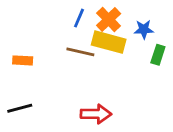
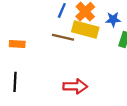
black line: (20, 108) -> (15, 82), turned -72

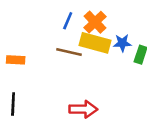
blue star: (113, 19) -> (122, 43), moved

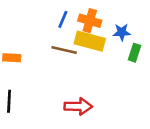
orange cross: (95, 22) -> (90, 21), turned -30
blue star: (122, 43) -> (122, 32), moved

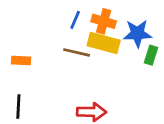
blue star: (122, 32) -> (137, 33), size x1.5

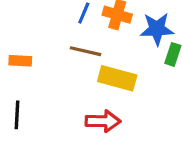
yellow rectangle: (104, 43) -> (117, 78), moved

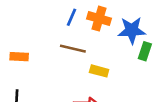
yellow rectangle: (117, 78) -> (99, 71), size x0.6

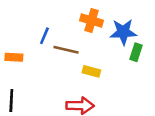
blue line: (72, 17) -> (44, 36), moved

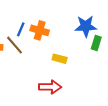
orange cross: (91, 20) -> (40, 30), moved
brown line: (66, 50) -> (15, 45), moved, turned 36

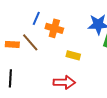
blue line: (21, 29) -> (36, 18), moved

